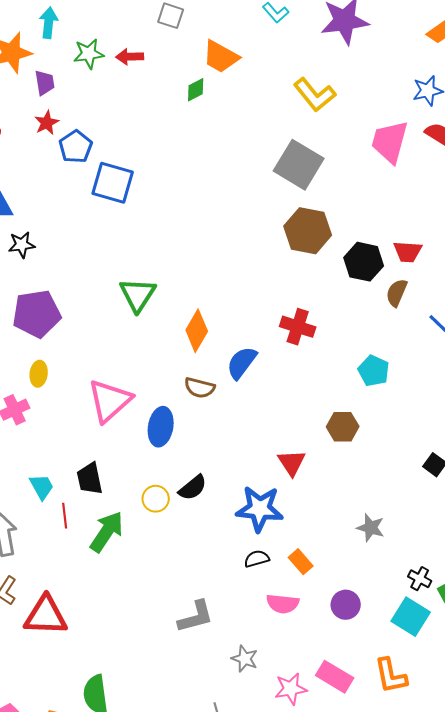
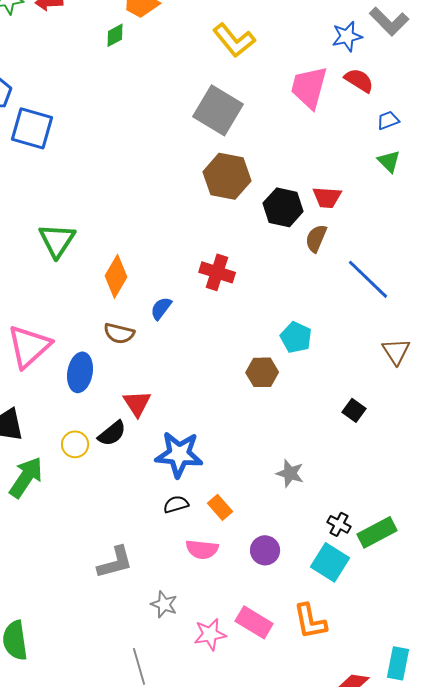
blue semicircle: (242, 363) -> (161, 308), size x0.7
cyan pentagon: (374, 371) -> (296, 337), moved
red triangle: (292, 463) -> (137, 403), moved

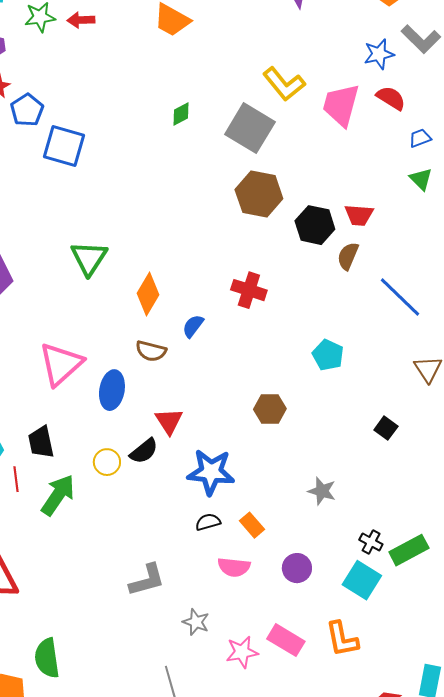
green diamond: (115, 35) -> (181, 114), moved
yellow L-shape: (234, 40) -> (284, 84), moved
brown hexagon: (262, 372) -> (270, 409), moved

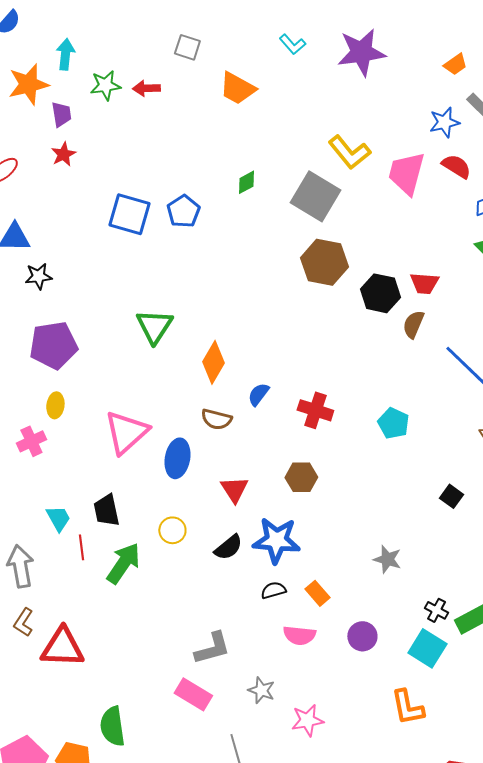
blue pentagon: (27, 110) -> (183, 211), moved
red cross: (249, 290) -> (315, 410), moved
brown hexagon: (270, 409) -> (301, 477), moved
black semicircle: (144, 451) -> (228, 547), moved
pink rectangle: (286, 640) -> (193, 694), moved

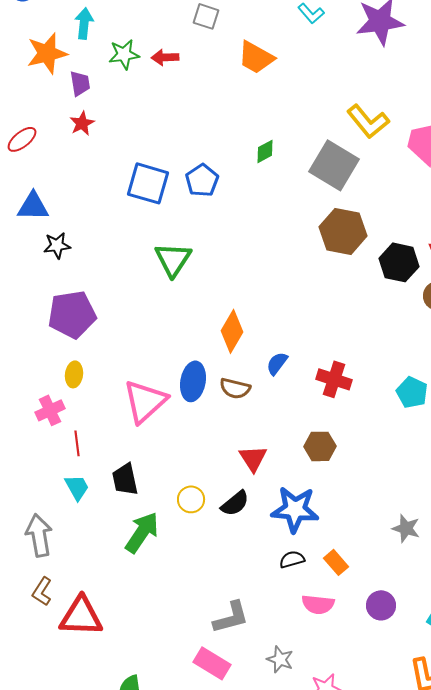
green triangle: (154, 326) -> (173, 259), moved
blue ellipse: (177, 458) -> (193, 381), moved
red line: (81, 547) -> (77, 443), moved
black semicircle: (228, 547) -> (235, 503), moved

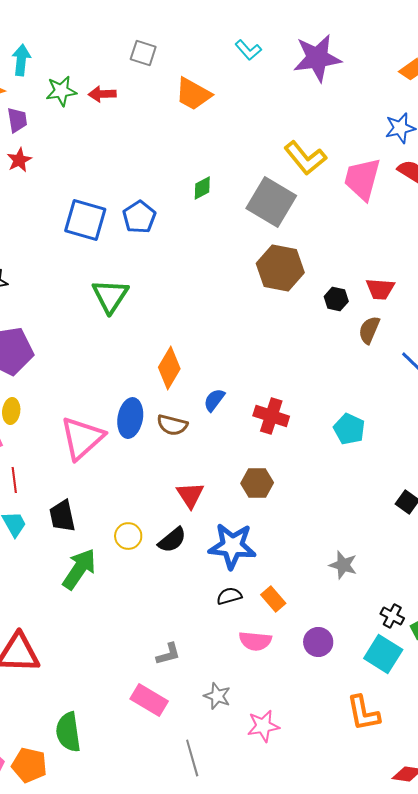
black hexagon: (399, 262) -> (336, 299), size x0.6
gray L-shape: (231, 617) -> (168, 654), size x0.7

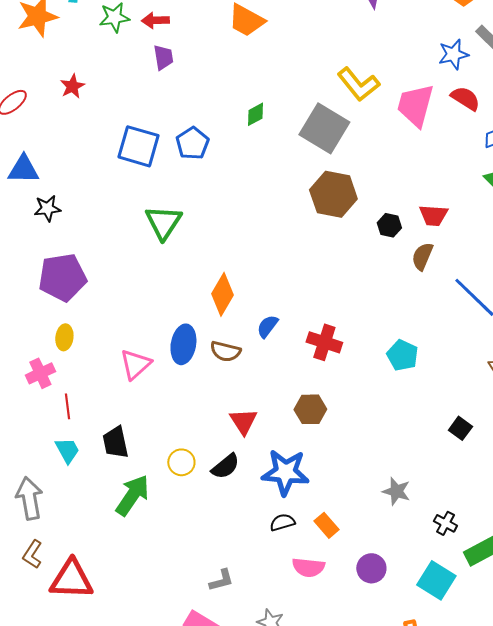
purple trapezoid: (17, 120) -> (163, 57), moved
pink triangle: (82, 438) -> (135, 364), size x0.7
black cross: (392, 616) -> (445, 523), moved

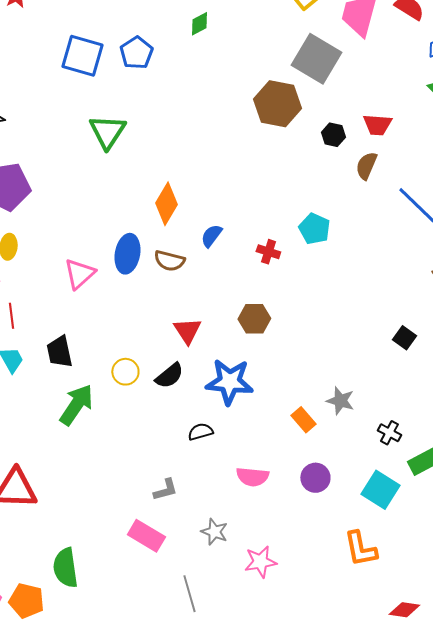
gray square: (324, 128) -> (316, 59), moved
red cross: (324, 342) -> (268, 252), size x0.7
cyan pentagon: (402, 355) -> (314, 229), moved
black semicircle: (282, 522) -> (200, 432), moved
orange rectangle: (326, 525) -> (303, 420), moved

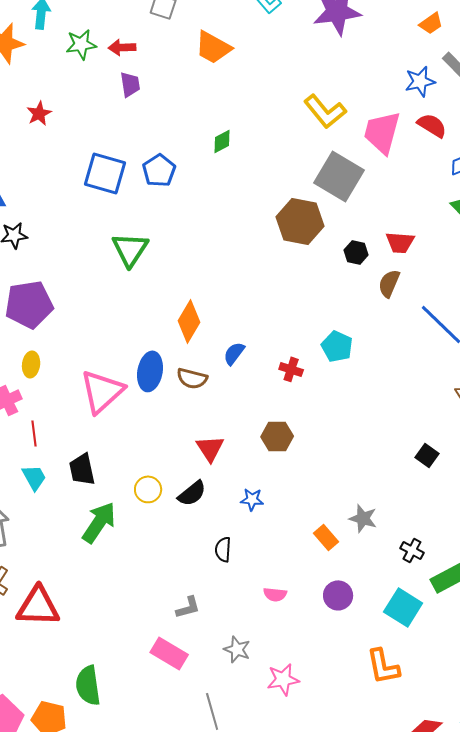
pink triangle: (79, 274) -> (102, 391), size x1.4
blue star: (229, 382) -> (252, 499), size x0.5
black semicircle: (200, 432) -> (223, 549), turned -70
pink semicircle: (252, 477) -> (275, 594), size x0.7

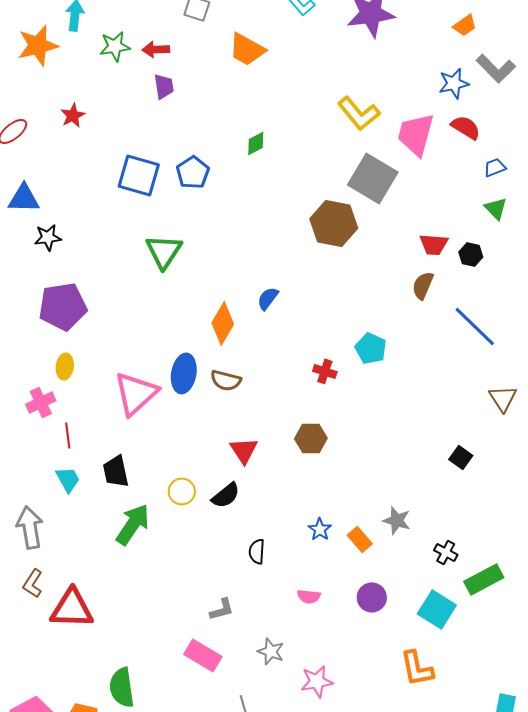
black hexagon: (356, 252) -> (471, 254), moved
blue semicircle: (234, 353) -> (268, 298), moved
blue star: (252, 499) -> (320, 529), moved, turned 30

